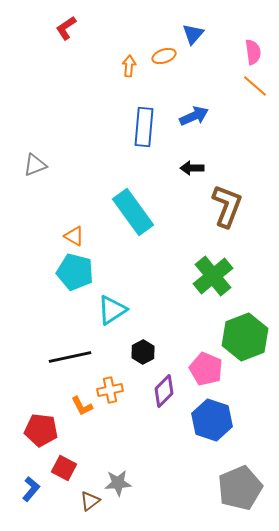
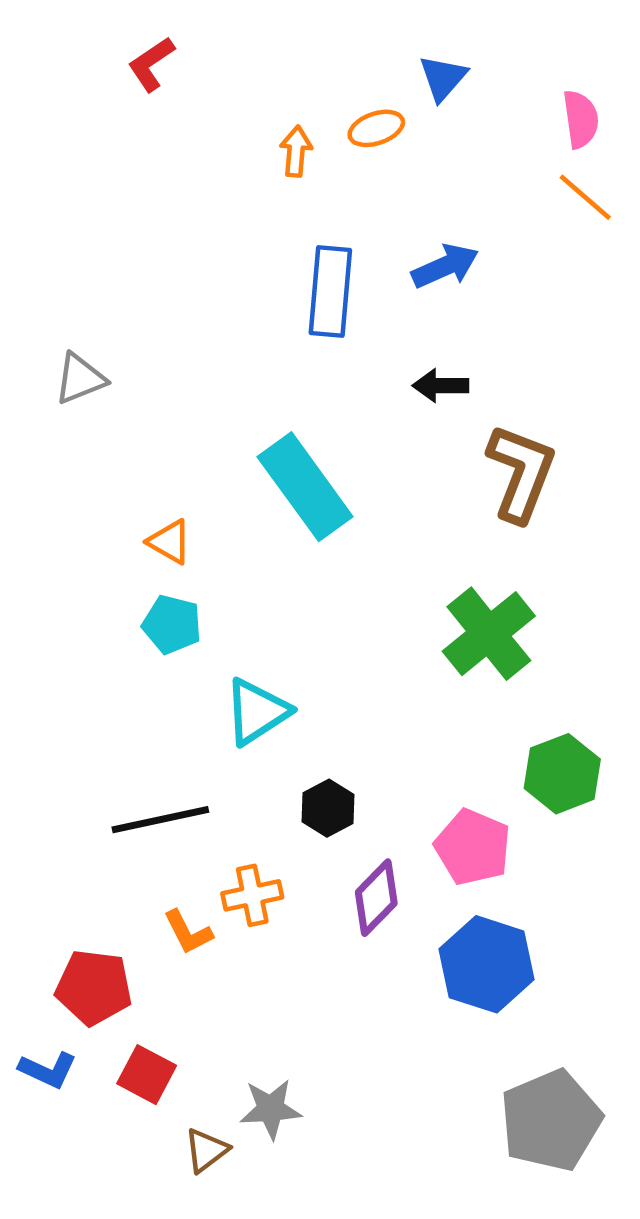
cyan pentagon: (75, 272) -> (172, 624), size x0.7
green hexagon: (245, 337) -> (562, 774), size x0.7
blue L-shape: (31, 489) -> (48, 1070), moved, turned 75

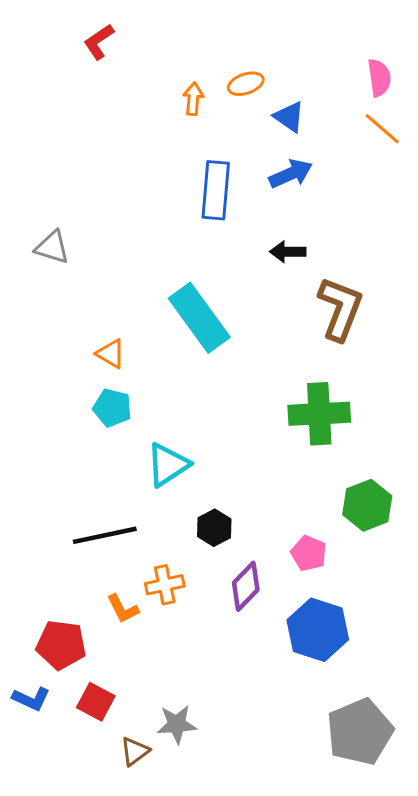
blue triangle: (443, 78) -> (289, 117), moved, turned -36
gray triangle: (80, 379) -> (52, 247), turned 39
green cross: (489, 634) -> (319, 414), turned 36
pink pentagon: (473, 847) -> (309, 553), size x0.7

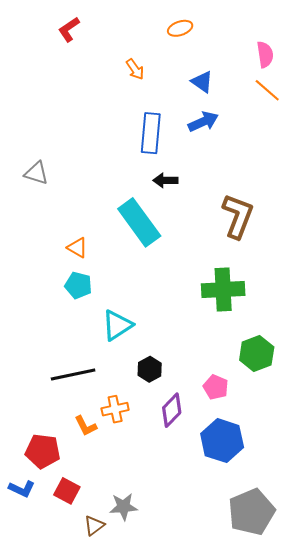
orange ellipse: (246, 84) -> (180, 28), moved
orange arrow: (193, 99) -> (135, 69), turned 140
black arrow: (288, 252) -> (165, 180), moved

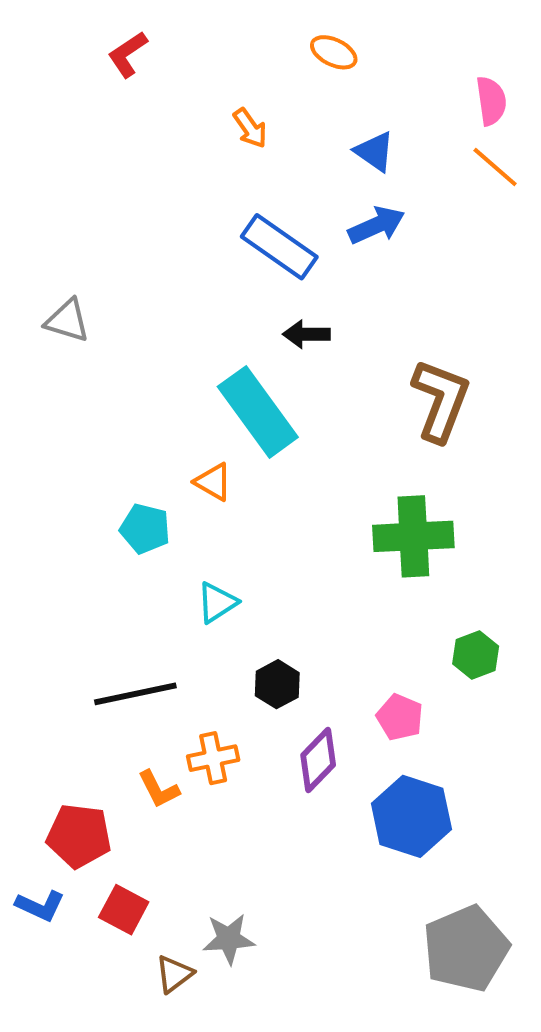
orange ellipse: (180, 28) -> (334, 52), turned 45
blue rectangle: (151, 133) -> (279, 247), turned -60
orange triangle: (77, 248) -> (213, 482), moved
cyan triangle: (117, 325) -> (217, 603), size x0.7
green hexagon: (257, 354) -> (476, 655), size x0.7

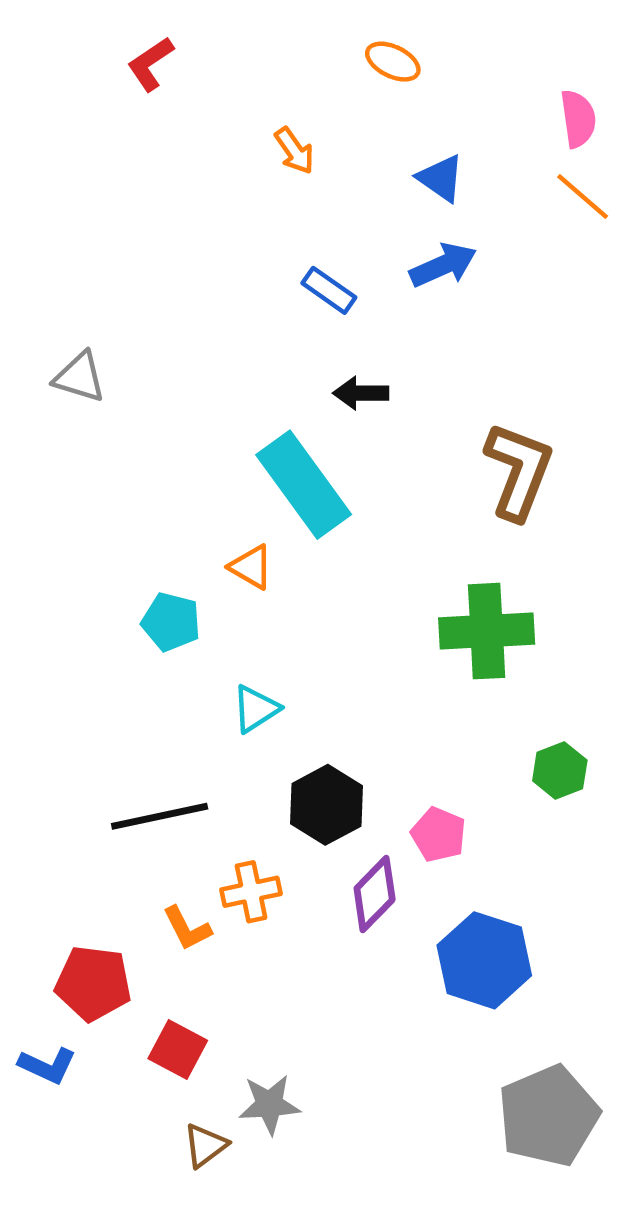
blue rectangle: (279, 247) -> (329, 290), size x0.6
black hexagon: (277, 684) -> (327, 805), size x1.4
pink pentagon: (400, 717) -> (439, 835), moved
red square: (124, 910) -> (178, 1050), moved

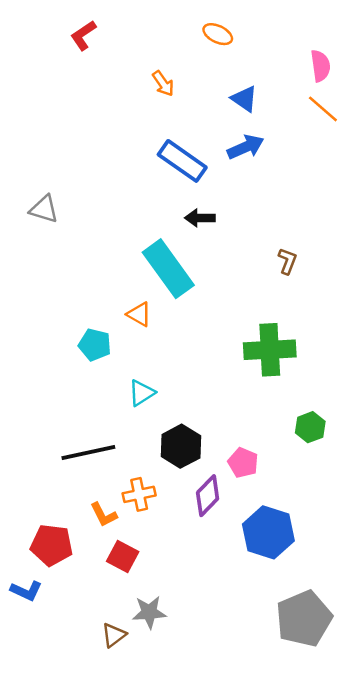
blue rectangle: (329, 290) -> (182, 161), size x1.6
brown L-shape: (519, 471) -> (287, 261), size x0.5
red square: (178, 1050) -> (123, 556), moved

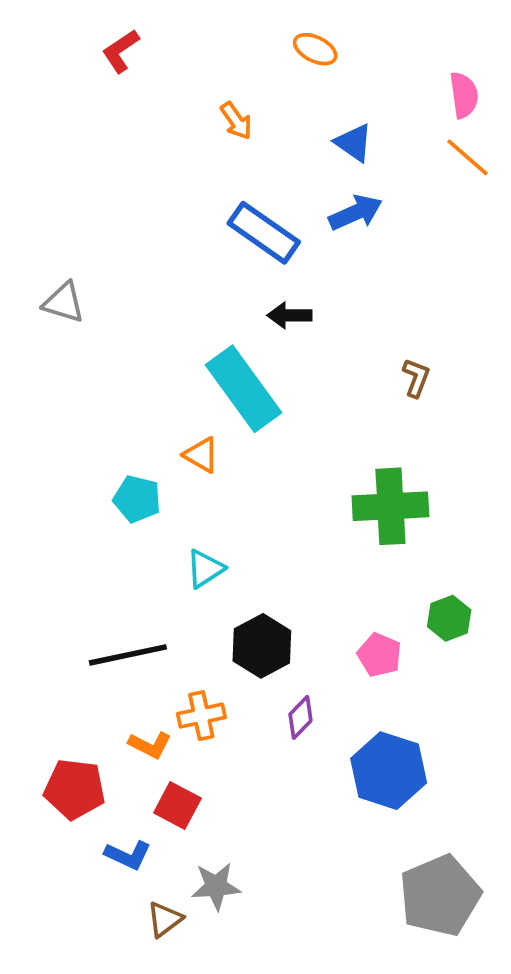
pink pentagon: (243, 463) -> (379, 655), moved
purple diamond: (208, 496) -> (300, 717), size x0.7
orange L-shape: (104, 515) -> (150, 745), turned -36
blue L-shape: (26, 591) -> (128, 855), moved

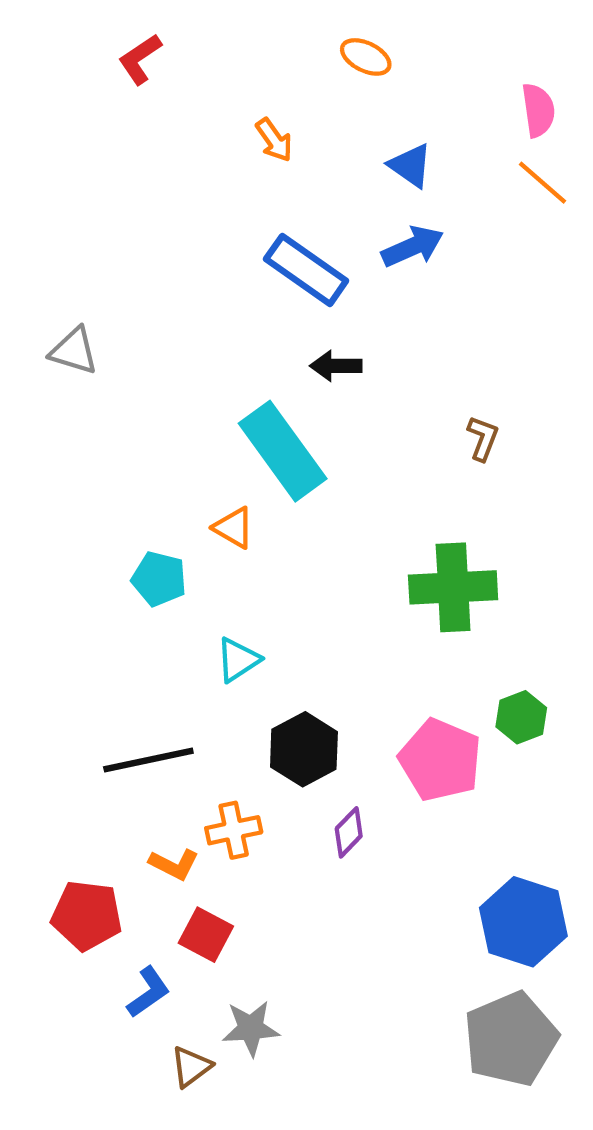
pink pentagon: (379, 655) -> (440, 760), size x1.6
blue hexagon: (389, 771) -> (523, 922), moved
blue L-shape: (128, 855) -> (148, 992), turned -60

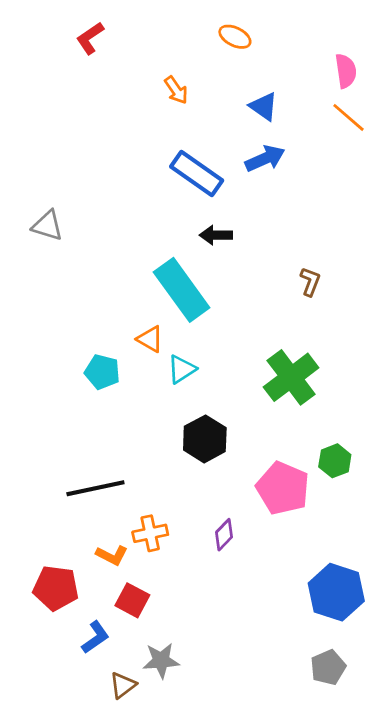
green cross: (453, 587) -> (291, 377), turned -34
cyan triangle: (238, 660) -> (182, 369), moved
black hexagon: (304, 749) -> (205, 439), moved
gray pentagon: (511, 1039) -> (328, 667), size x0.6

